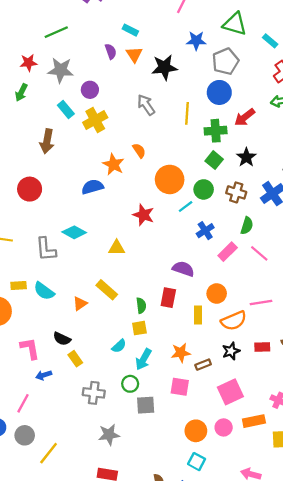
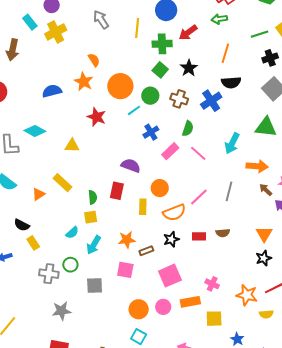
orange star: (113, 164) -> (84, 82), moved
pink line: (261, 303) -> (199, 197), turned -36
green circle: (130, 384) -> (70, 265), moved

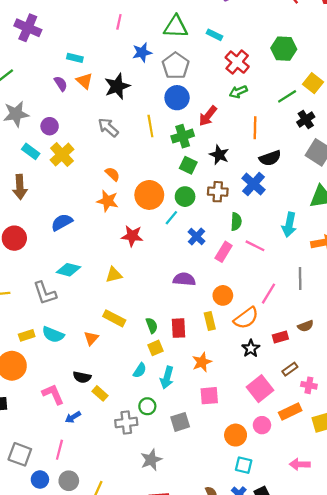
blue semicircle: (52, 91) -> (62, 222), moved
red rectangle: (117, 191) -> (178, 328), moved
brown rectangle: (146, 251) -> (290, 369), moved

